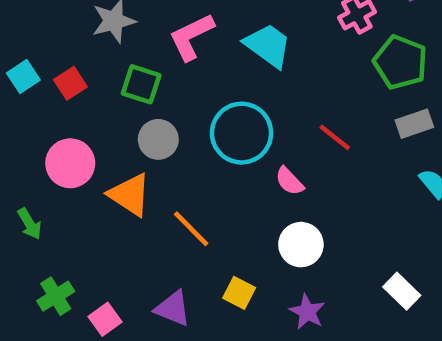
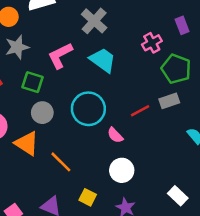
gray rectangle: (414, 124) -> (169, 101), moved
red line: (335, 137) -> (140, 111), turned -66

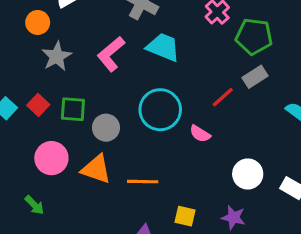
green square: (33, 82) -> (73, 109), moved
orange line: (61, 162) -> (143, 182), turned -30
white circle: (122, 170) -> (248, 174), moved

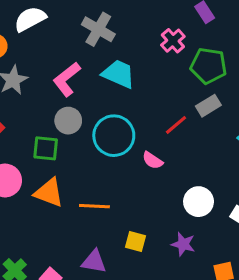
green square: (73, 109) -> (46, 148), moved
gray circle: (106, 128) -> (68, 121), moved

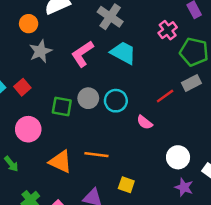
gray circle: (68, 121) -> (88, 98), moved
cyan circle: (114, 136) -> (116, 101), size x0.7
orange triangle: (49, 193) -> (60, 162), moved
purple star: (183, 244) -> (184, 187), moved

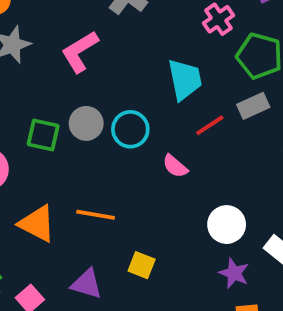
cyan trapezoid: (123, 53) -> (185, 80), moved, turned 48

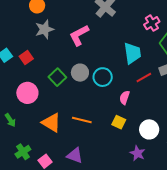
green square: (43, 135) -> (57, 77), turned 30
pink semicircle: (175, 166) -> (124, 98), turned 64
yellow square: (142, 265) -> (119, 122), moved
purple star: (234, 273) -> (137, 153), moved

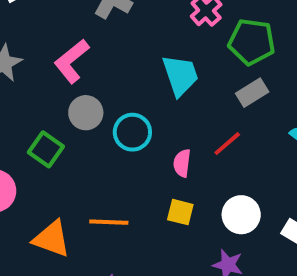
gray circle: (80, 73) -> (86, 113), moved
red line: (144, 78) -> (227, 144), moved

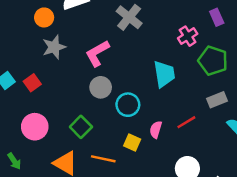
gray rectangle: (252, 93) -> (217, 100), moved
green square: (46, 149) -> (81, 127), moved
yellow square: (180, 212) -> (132, 143), moved

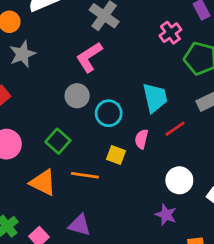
pink L-shape: (97, 53) -> (89, 57), moved
cyan trapezoid: (164, 74) -> (155, 98), moved

